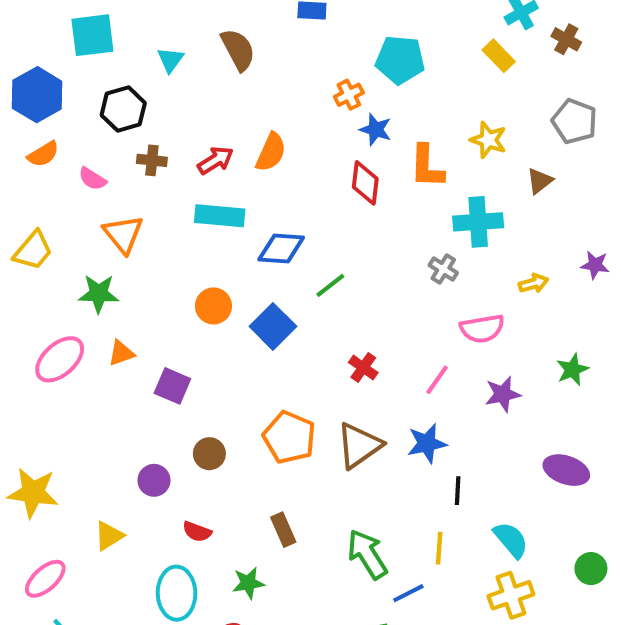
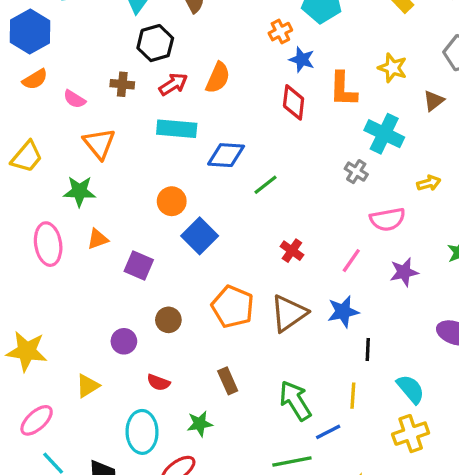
black hexagon: (123, 109) -> (155, 43), moved
cyan cross: (478, 222) -> (384, 134), turned 30
blue square: (273, 326) -> (200, 236), moved
pink ellipse: (60, 359) -> (48, 244), turned -57

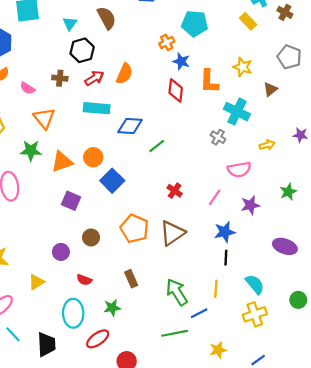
orange triangle: (98, 239) -> (62, 162), moved, size x1.5
blue star: (343, 312) -> (225, 232), moved

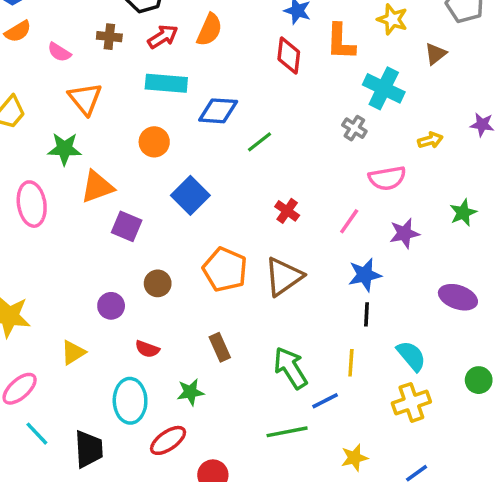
orange circle: (93, 157) -> (154, 142), moved
orange triangle: (62, 162) -> (97, 187), moved

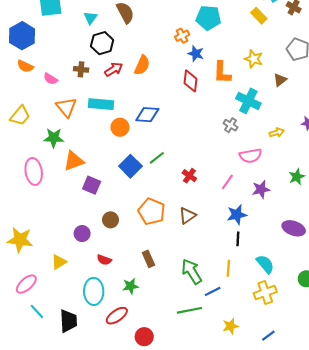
orange semicircle: (18, 31) -> (25, 66), turned 56
cyan rectangle: (166, 83) -> (101, 104), moved
orange circle: (154, 142) -> (120, 127), moved
green line: (259, 142) -> (157, 158), moved
brown triangle: (284, 276) -> (187, 216), size x0.7

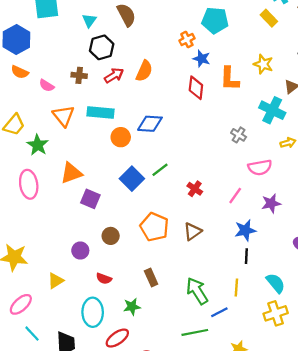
cyan cross: (248, 101) -> (272, 110), moved
green star: (54, 138) -> (38, 145), moved, turned 30

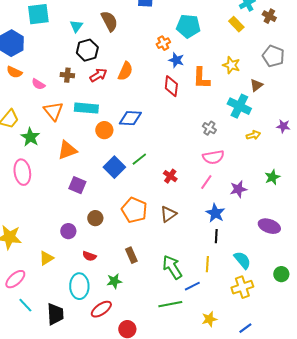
pink semicircle: (260, 167) -> (213, 157), moved
orange triangle: (71, 173) -> (67, 150), moved
blue star: (245, 230) -> (215, 213), turned -30

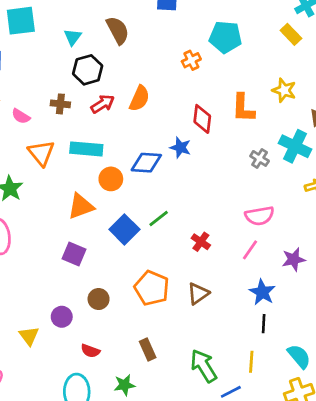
blue star: (176, 60) -> (180, 148), moved
gray cross: (209, 128) -> (260, 158), moved
orange triangle: (67, 150) -> (81, 206), moved
yellow triangle: (46, 258) -> (29, 336), moved, turned -35

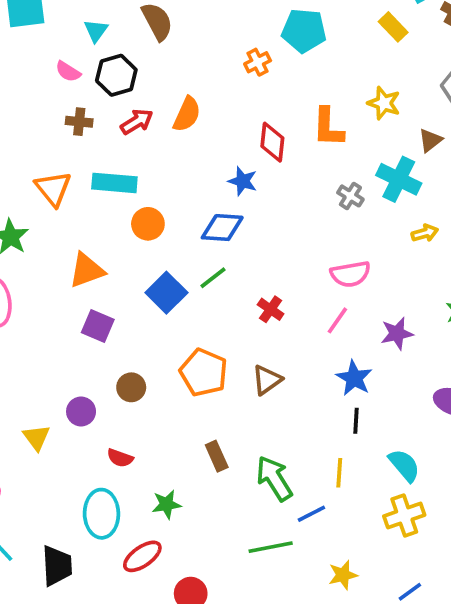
pink semicircle: (21, 116) -> (68, 72), moved
blue diamond: (146, 163) -> (222, 228), moved
orange triangle: (81, 206) -> (87, 270), moved
brown rectangle: (148, 349) -> (217, 456), moved

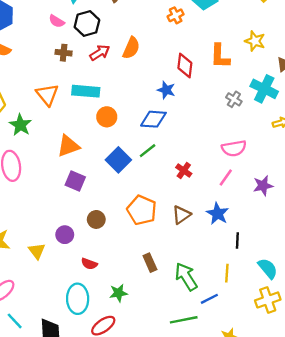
blue star: (354, 378) -> (218, 214), moved

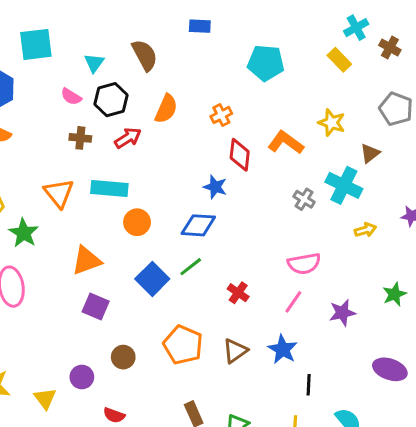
orange cross: (176, 15) -> (221, 115), moved
orange semicircle: (131, 48) -> (166, 109), moved
orange L-shape: (220, 56) -> (286, 143), turned 124

